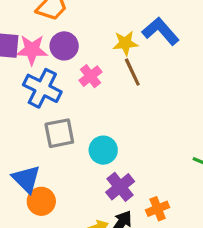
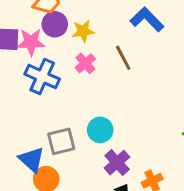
yellow star: (125, 43) -> (83, 31), moved
purple circle: (64, 46) -> (55, 24), moved
gray square: (59, 133) -> (61, 141), moved

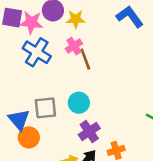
brown line: (123, 58) -> (85, 59), moved

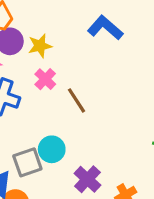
brown line: (85, 59) -> (76, 100), moved
cyan circle: (79, 103) -> (52, 149), moved

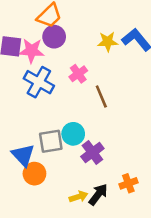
yellow star: (40, 46) -> (108, 42), moved
purple cross: (87, 179) -> (92, 153), moved

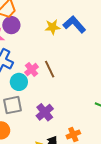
pink cross: (78, 74) -> (32, 70), moved
cyan circle: (73, 134) -> (19, 82), moved

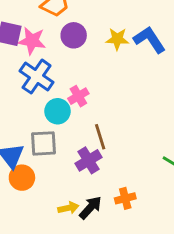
purple circle: (11, 25) -> (74, 35), moved
brown line: (50, 69) -> (100, 137), moved

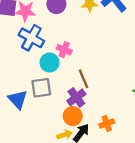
pink cross: (78, 96) -> (64, 50), turned -32
orange circle: (22, 178) -> (73, 116), moved

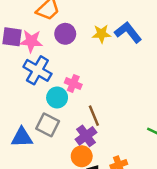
gray square: (41, 88) -> (48, 125), turned 35
blue triangle: (18, 99) -> (22, 137), turned -50

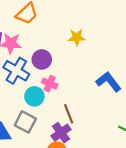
blue L-shape: (128, 32) -> (109, 82), moved
purple circle: (65, 34) -> (42, 59), moved

